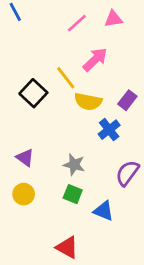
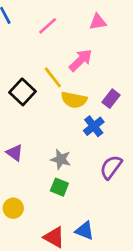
pink line: (77, 23) -> (48, 26), moved
yellow circle: (24, 194) -> (13, 208), moved
blue triangle: (104, 211) -> (85, 231), moved

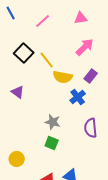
pink arrow: (81, 60) -> (85, 47), moved
black square: (22, 92) -> (24, 53), moved
purple triangle: (15, 153) -> (18, 92), moved
purple semicircle: (111, 167) -> (91, 128), turned -42

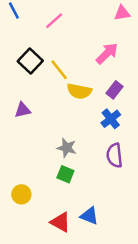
pink triangle: (81, 18) -> (122, 13), moved
purple triangle: (18, 92) -> (23, 110), turned -48
blue cross: (78, 97) -> (111, 119), moved

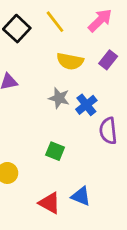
yellow line: (59, 70) -> (55, 22), moved
blue cross: (111, 119) -> (86, 105), moved
gray star: (67, 148) -> (59, 98), moved

